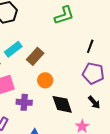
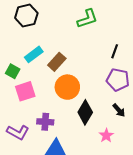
orange circle: (45, 80) -> (67, 87), size x1.5
purple cross: (24, 102) -> (45, 122), moved
black diamond: (62, 104) -> (85, 112), turned 50

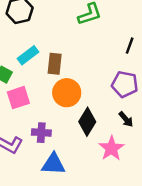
black line: (115, 51) -> (130, 46), moved
brown rectangle: (57, 62) -> (55, 64), turned -36
pink star: (106, 135) -> (111, 148), size x1.5

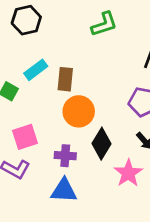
pink square: (18, 98) -> (25, 137), moved
purple cross: (41, 133) -> (65, 156), moved

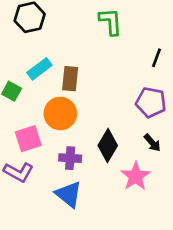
green L-shape: (104, 24) -> (111, 21), turned -76
orange circle: (79, 111) -> (60, 113), moved
blue triangle: (64, 191) -> (69, 194), turned 36

